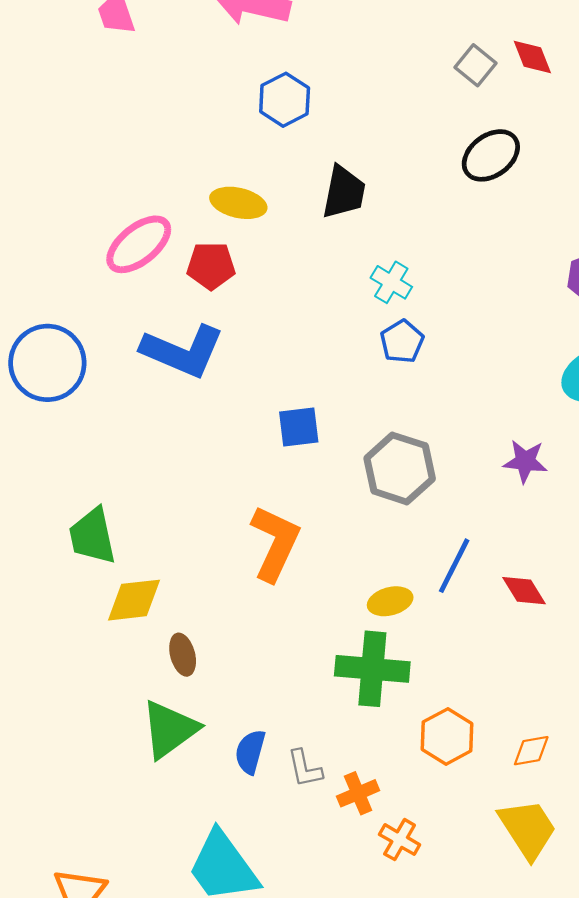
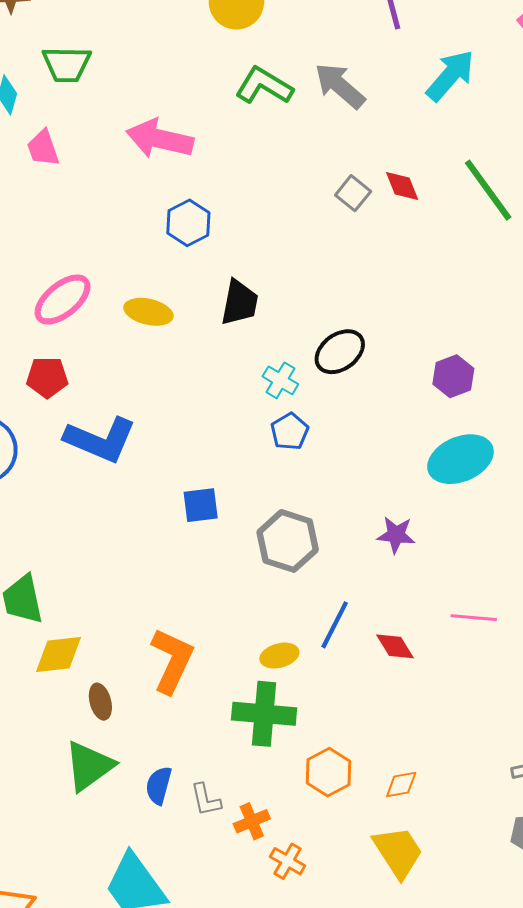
black ellipse: (491, 155) -> (340, 352), moved
pink ellipse: (139, 244) -> (63, 300), moved
red pentagon: (211, 266) -> (47, 377), moved
orange L-shape: (275, 543) -> (172, 661), moved

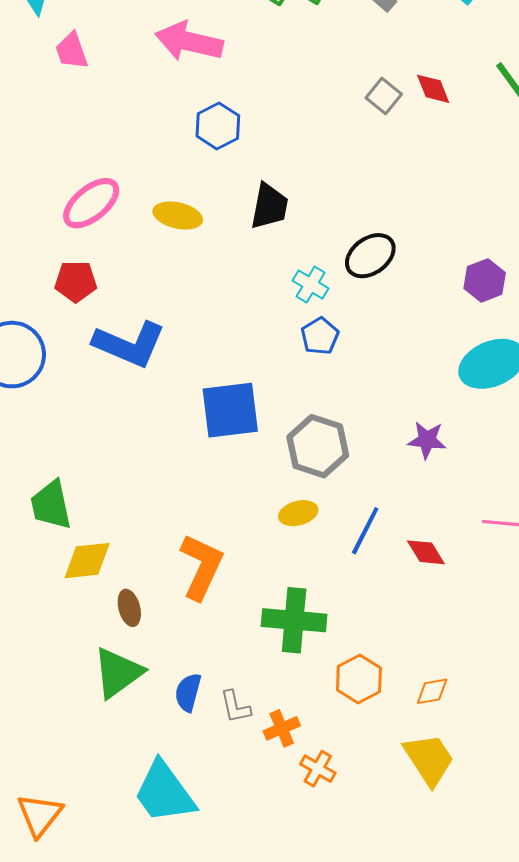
blue square: (201, 505) -> (230, 410), size x1.6
yellow ellipse: (279, 656) -> (298, 513), moved

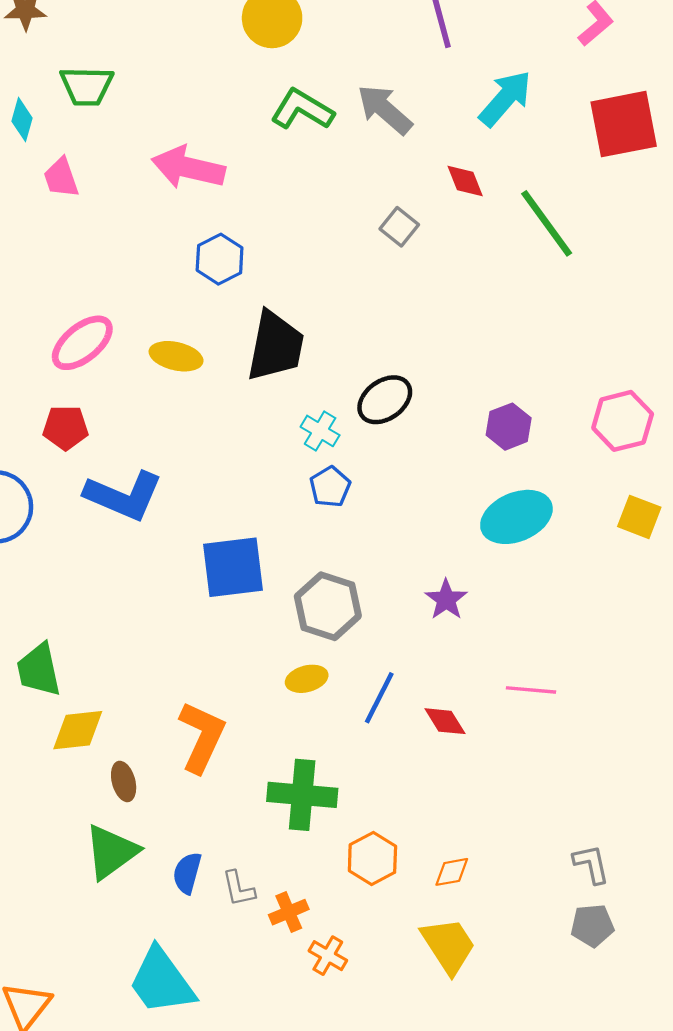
red diamond: (433, 89) -> (465, 181), moved
black trapezoid: (269, 206) -> (275, 346), size x1.4
purple star: (427, 440) -> (446, 600), turned 30

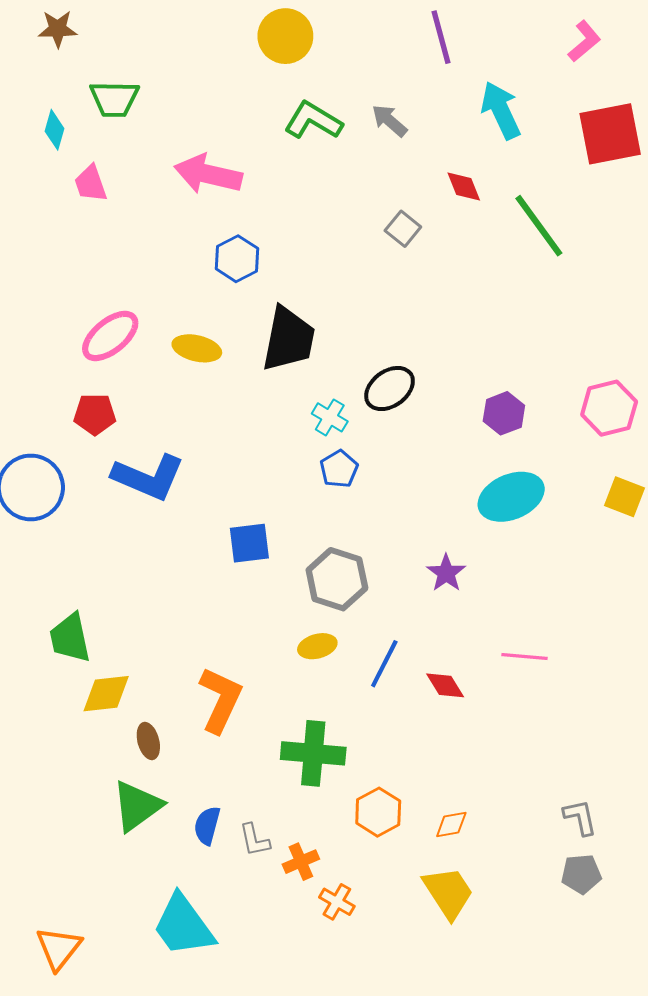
cyan arrow: (505, 98) -> (501, 110), turned -66
gray arrow: (385, 110) -> (390, 121), size x0.7
blue square: (233, 567) -> (249, 543), size x0.7

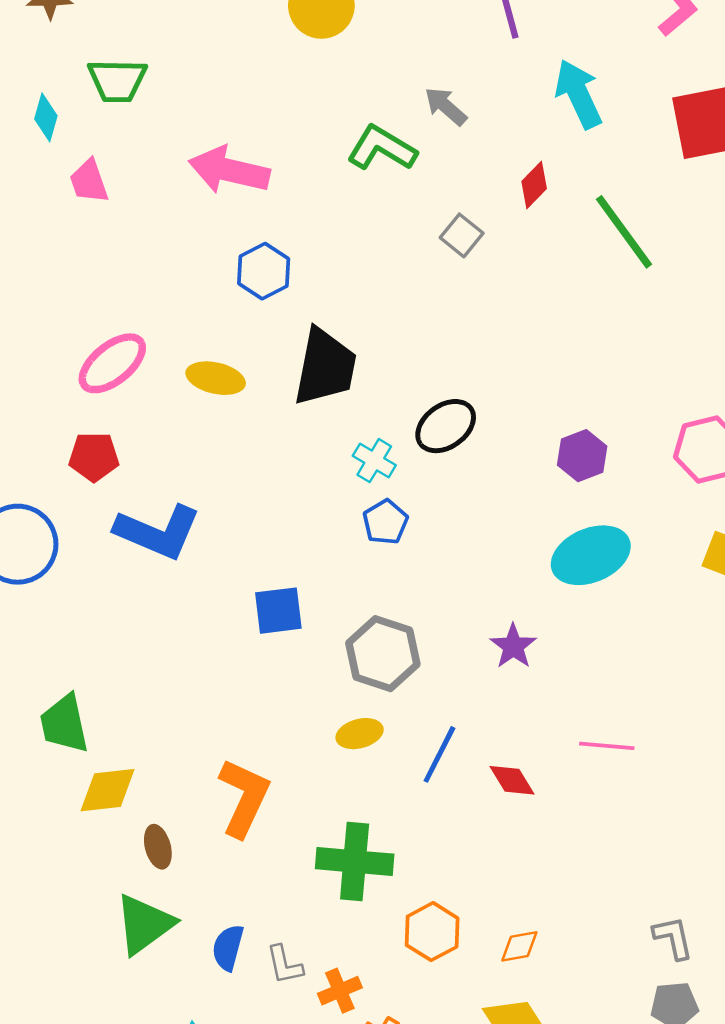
green L-shape: (313, 121) -> (382, 148), moved
red diamond: (464, 187) -> (534, 185), turned 66

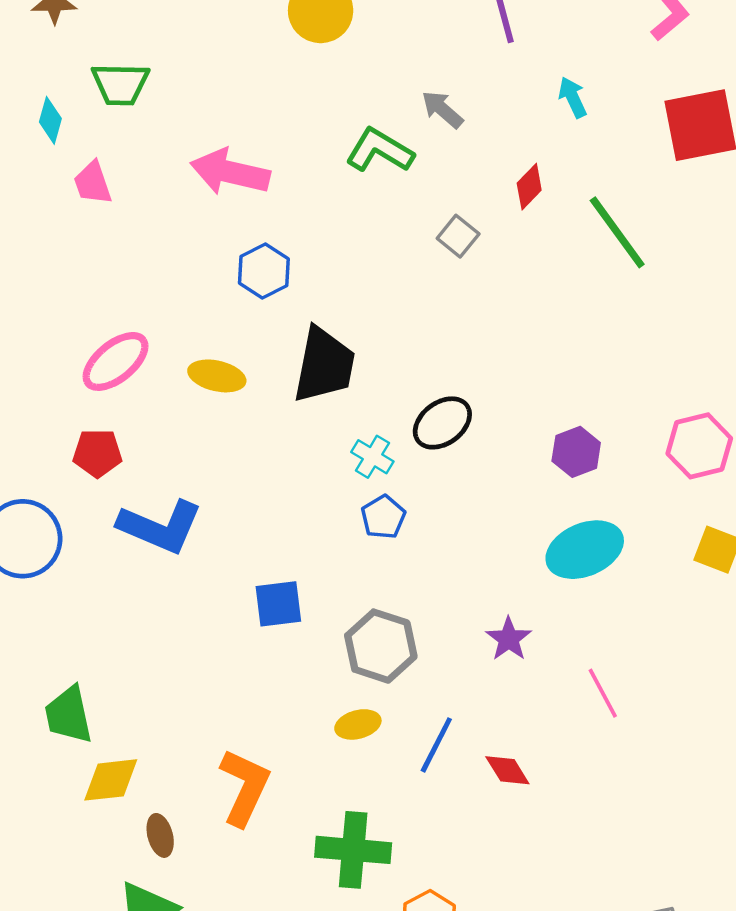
cyan arrow: (578, 94) -> (573, 97), size x0.6
pink line: (607, 746) -> (603, 693), moved, turned 57

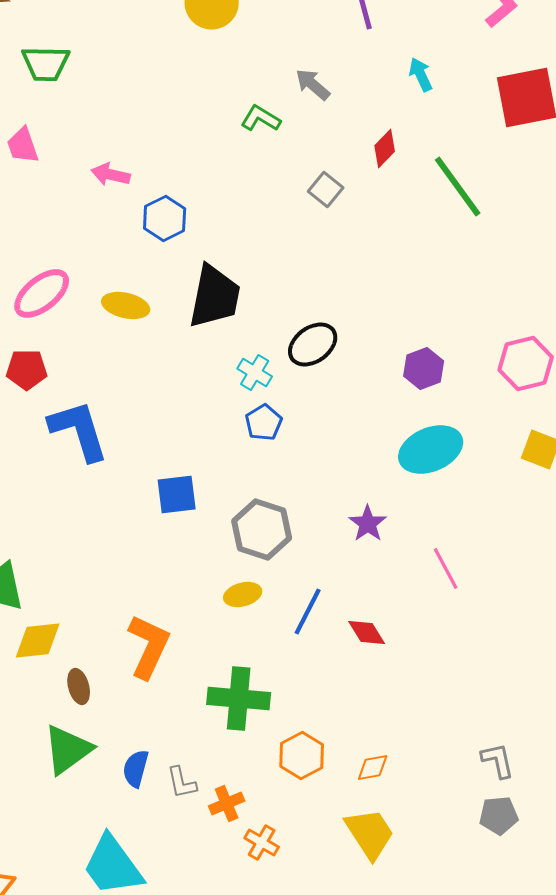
green L-shape: (380, 150) -> (261, 118), size x0.7
pink arrow: (230, 172) -> (111, 174), moved, size x0.6
blue L-shape: (160, 527) -> (79, 430), turned -130

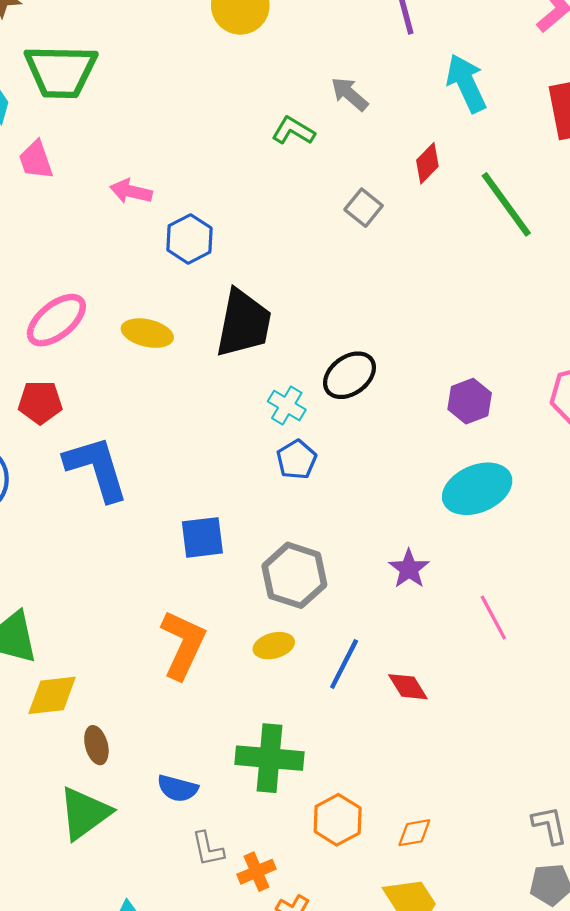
green trapezoid: (46, 64) -> (61, 71), size x1.4
cyan arrow: (421, 74) -> (466, 83), size x1.6
orange L-shape: (149, 646) -> (183, 645), moved
blue semicircle: (136, 768) -> (178, 788), moved, turned -90

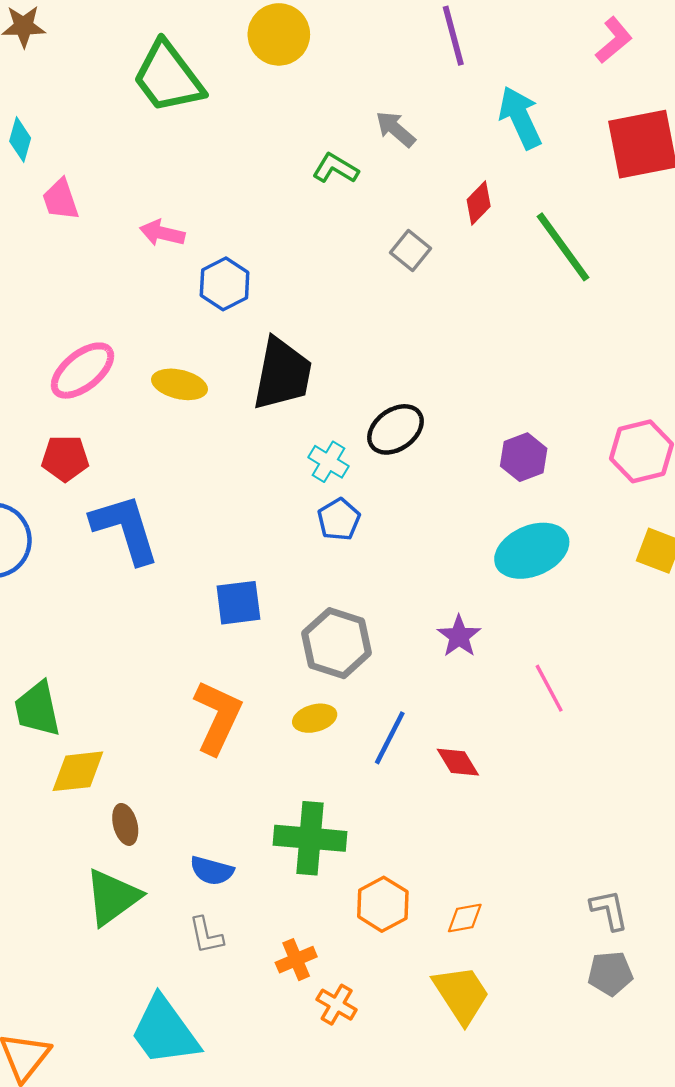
green trapezoid: (61, 71) -> (168, 77), moved, turned 52
gray L-shape: (208, 849) -> (206, 935), moved

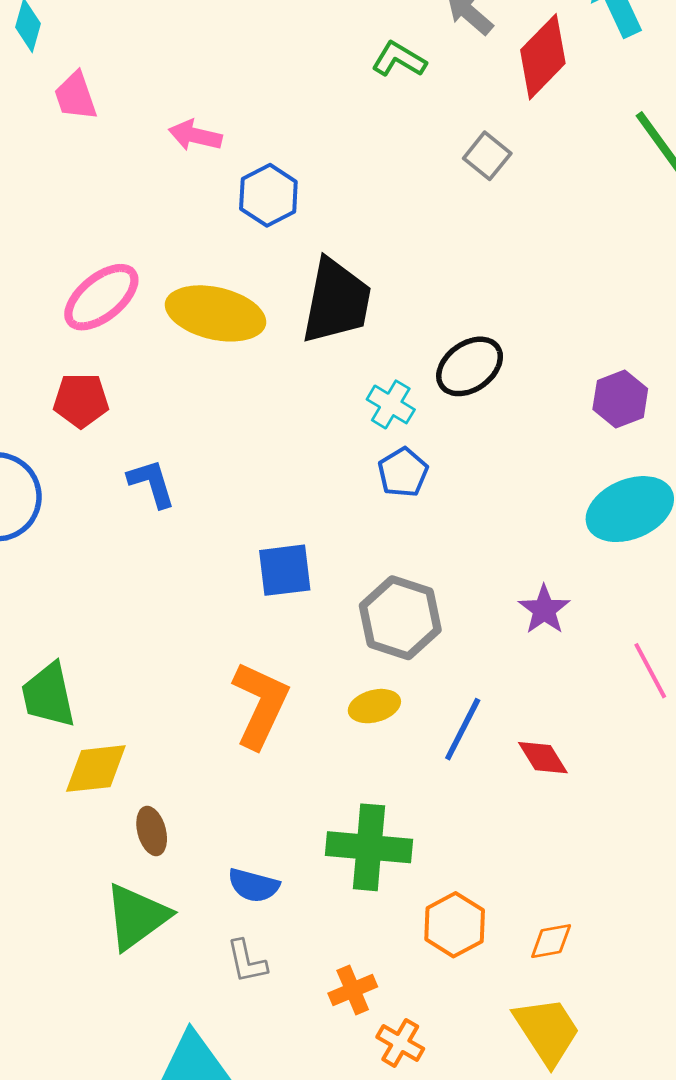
red diamond: (479, 203) -> (543, 57), moved, size x1.6
yellow ellipse: (180, 384) -> (215, 313), size x1.5
blue L-shape: (125, 529) -> (152, 483), size x0.6

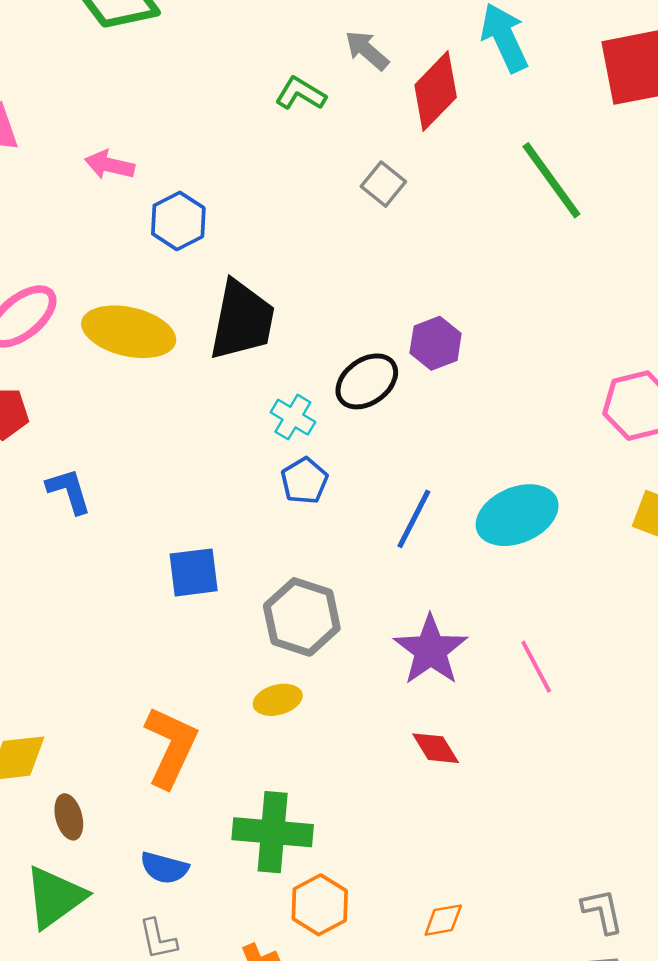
purple hexagon: (620, 399) -> (436, 343), moved
purple star: (544, 610) -> (430, 650), moved, size x1.5
orange L-shape: (260, 705) -> (171, 747), moved
blue line: (463, 729) -> (414, 519), moved
orange hexagon: (455, 925) -> (320, 905), moved

